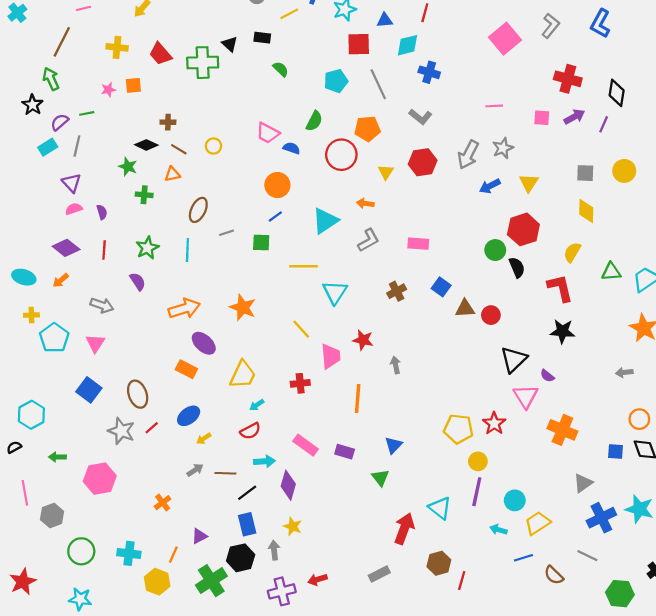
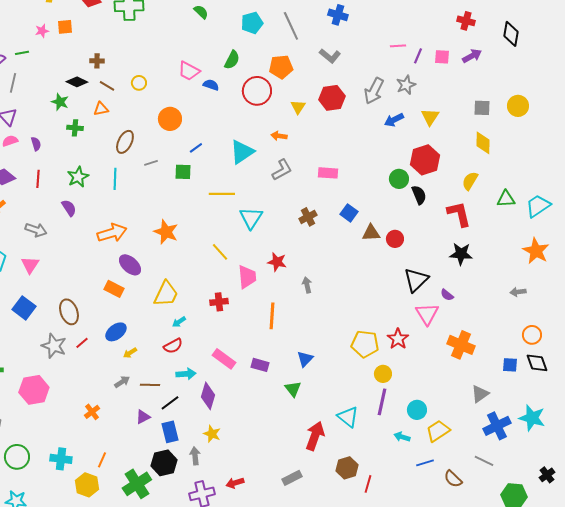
red cross: (568, 79) -> (466, 21), size x0.7
purple line: (604, 124) -> (418, 56), moved
orange circle: (277, 185) -> (170, 119), moved
purple triangle: (199, 536) -> (143, 417), moved

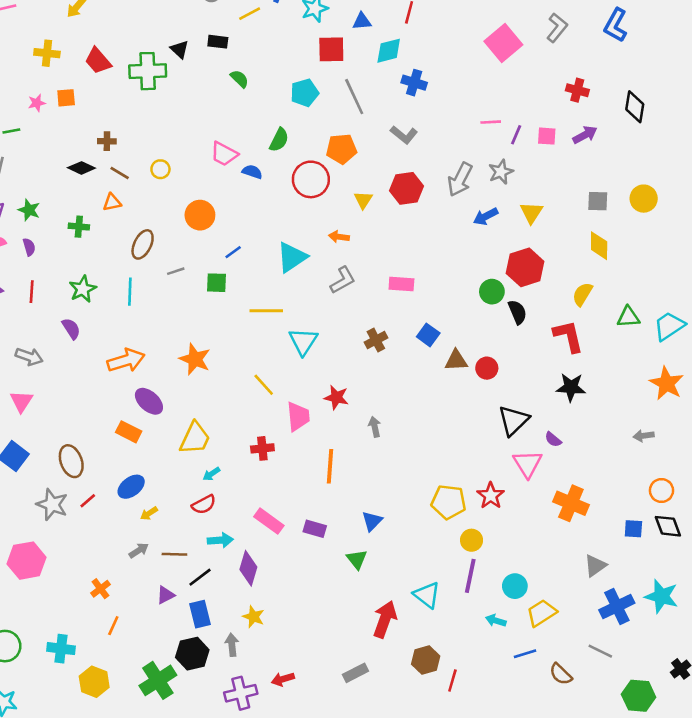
green star: (60, 102) -> (29, 210), moved
orange line: (102, 460) -> (113, 626), moved

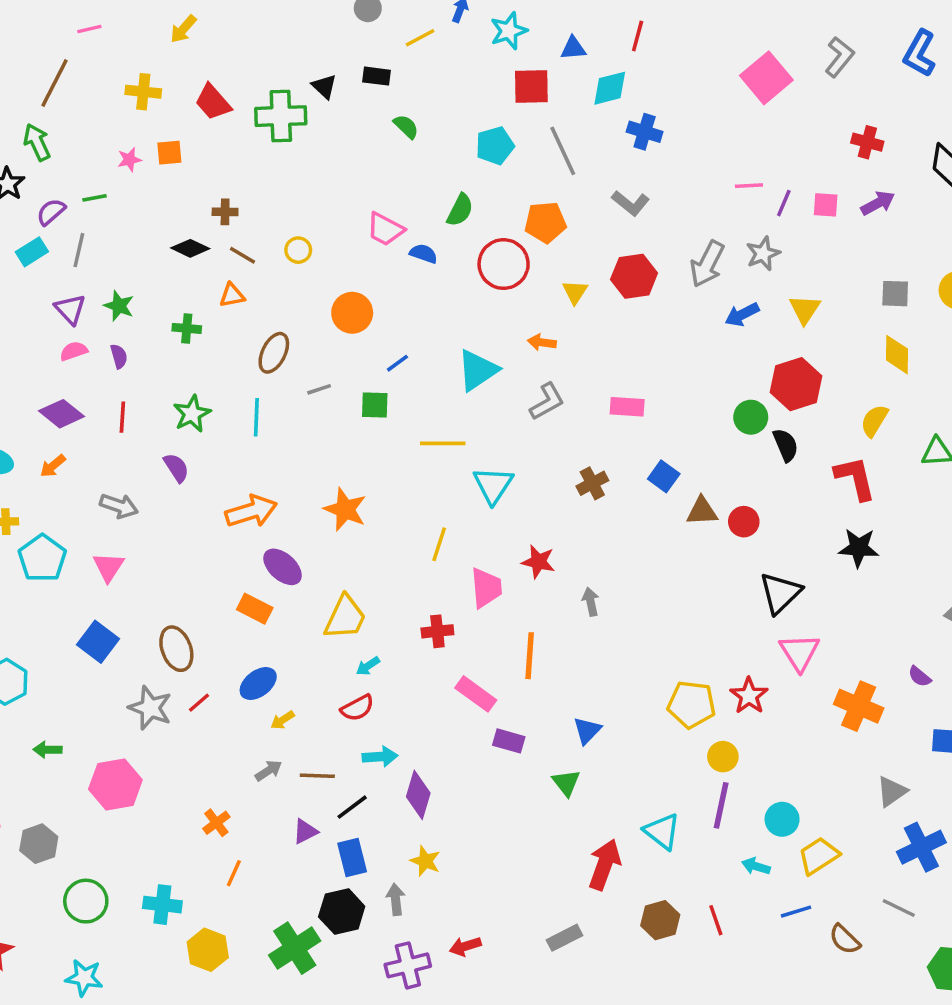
yellow line: (264, 385) -> (439, 544), turned 60
purple semicircle: (553, 439) -> (920, 677), moved
pink rectangle: (269, 521) -> (476, 694), moved
red line: (452, 680) -> (716, 920), moved, turned -35

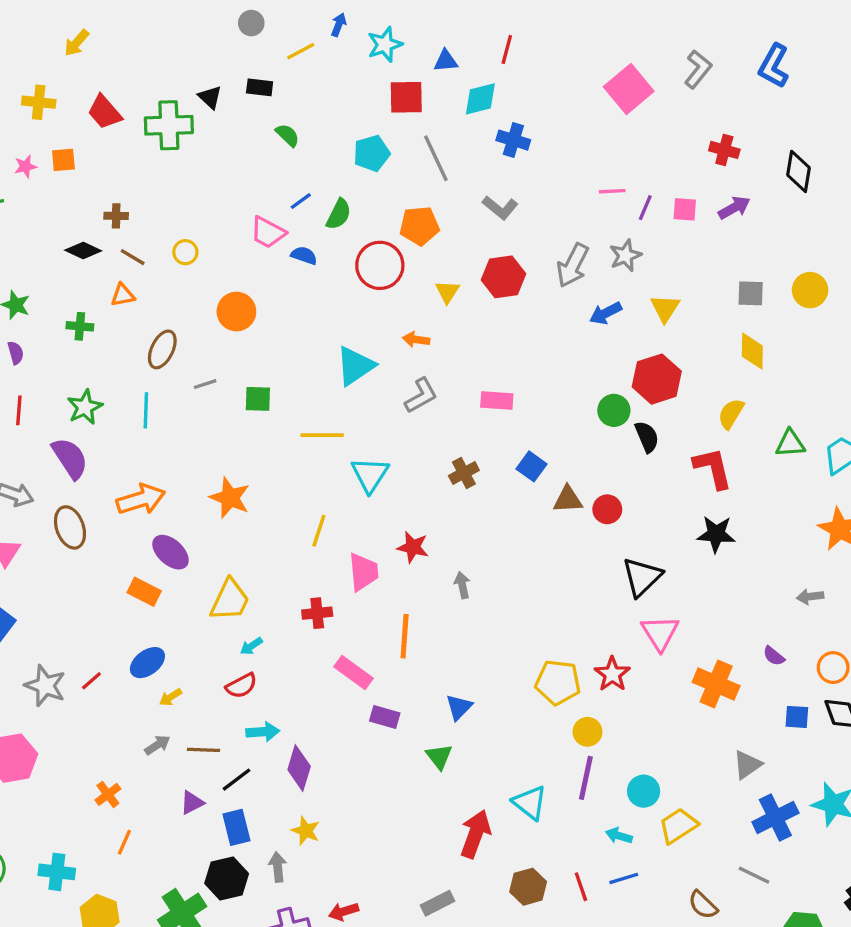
blue line: (397, 363) -> (301, 201), moved
purple semicircle: (176, 468) -> (70, 458), size x1.5
brown ellipse: (176, 649) -> (70, 527), moved
blue line: (796, 912) -> (624, 878), moved

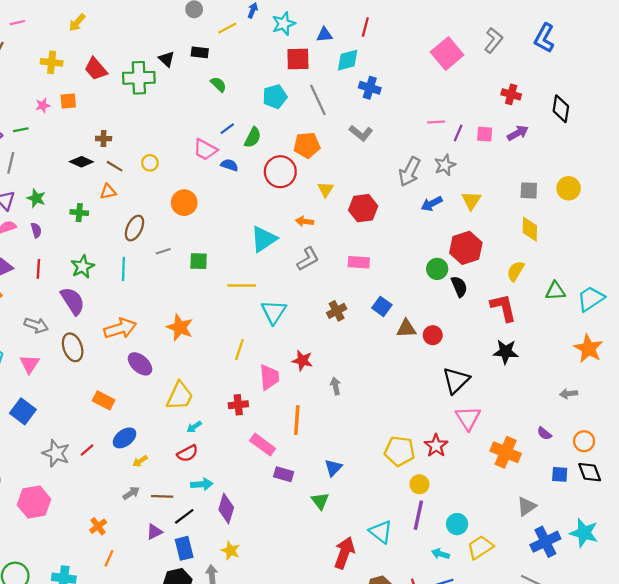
red hexagon: (503, 277) -> (363, 208), moved
orange rectangle: (144, 592) -> (104, 400), moved

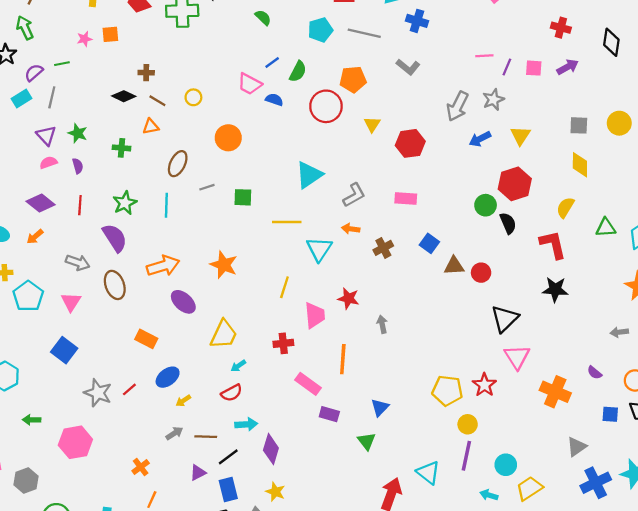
gray line: (318, 100) -> (364, 33), turned -52
orange arrow: (305, 221) -> (351, 229), moved

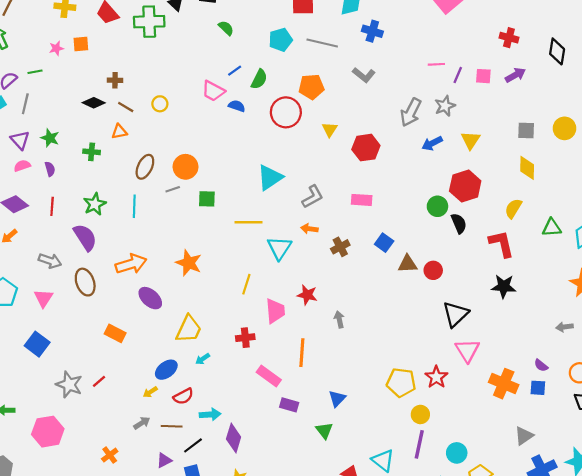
orange circle: (228, 138) -> (185, 167), moved
blue ellipse: (168, 377) -> (166, 370), moved
red semicircle: (232, 393) -> (183, 396), moved
blue square: (610, 414) -> (538, 388), moved

